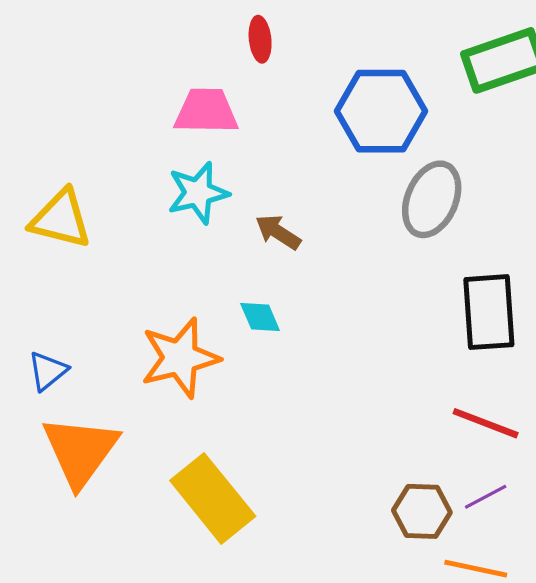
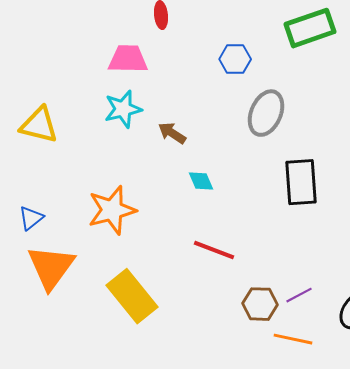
blue hexagon: (381, 111) -> (235, 59), size x0.6
cyan diamond: (260, 317) -> (201, 181), moved
red line: (486, 423) -> (214, 250), moved

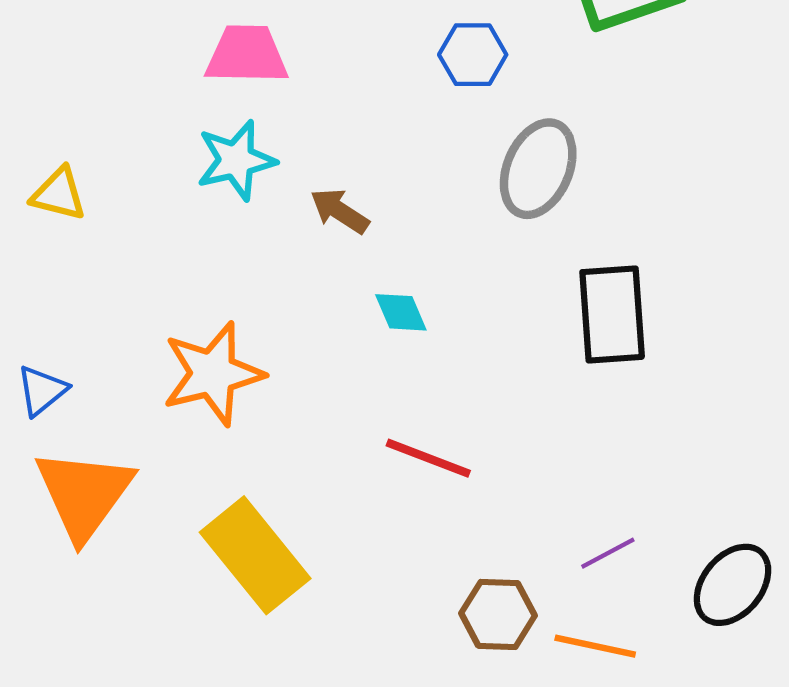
yellow triangle: (39, 125) -> (59, 194), size x0.7
brown hexagon: (260, 304) -> (498, 614), moved

